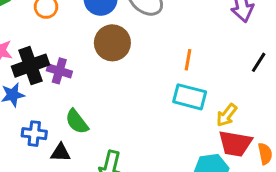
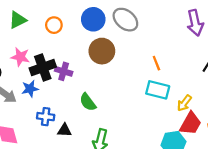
orange line: (188, 60) -> (156, 63), turned -32
green semicircle: (77, 122) -> (88, 102), moved
red trapezoid: (235, 144) -> (191, 124), turned -70

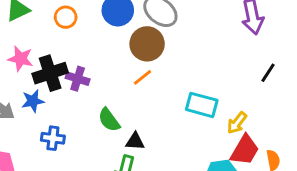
brown circle: (102, 51) -> (147, 44), moved
orange line: (156, 63) -> (142, 77), moved, turned 72
black triangle: (65, 130) -> (135, 141), moved

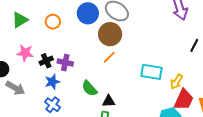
black cross: (50, 73) -> (46, 61), size x0.6
blue star: (33, 101) -> (52, 82), moved
blue cross: (53, 138) -> (53, 105), turned 35

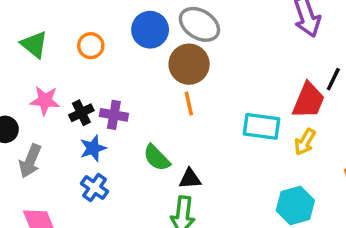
green triangle: (20, 20) -> (34, 44), turned -48
orange line: (109, 57) -> (189, 104), turned -56
gray arrow: (15, 88) -> (30, 161), turned 84
red trapezoid: (184, 100) -> (308, 101), moved

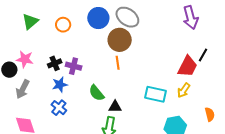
green triangle: (34, 44) -> (30, 21), turned 36
pink star: (45, 100) -> (25, 59), moved
cyan rectangle: (262, 126) -> (155, 94), moved

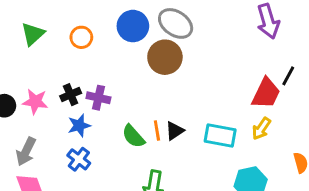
pink star: (25, 59) -> (35, 102), moved
orange line: (118, 63) -> (157, 131), moved
gray arrow: (23, 89) -> (26, 151), moved
black triangle: (115, 107) -> (175, 131), moved, turned -32

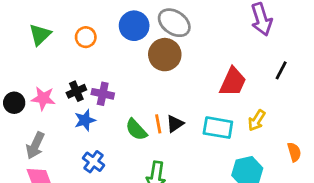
red trapezoid: (266, 93) -> (233, 82), moved
blue cross: (79, 159) -> (94, 162), moved

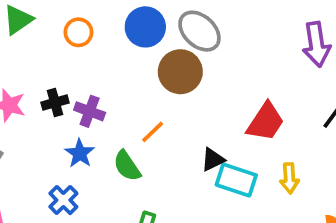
blue star: (85, 120) -> (80, 153), moved, turned -30
yellow arrow: (257, 120) -> (289, 178), turned -45
orange line: (158, 124) -> (153, 132), moved, turned 48
black triangle: (175, 124) -> (213, 160), moved

